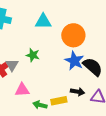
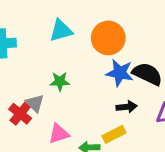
black arrow: (78, 92) -> (127, 107), moved

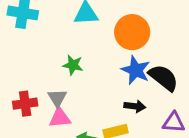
gray triangle: (35, 103) -> (57, 98), moved
red cross: (20, 114) -> (25, 104), moved, turned 30

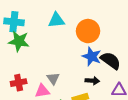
green star: (73, 65) -> (19, 41), moved, size x1.5
gray triangle: (57, 98) -> (53, 78), moved

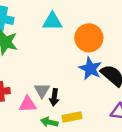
black arrow: (92, 81) -> (54, 97), moved, turned 88

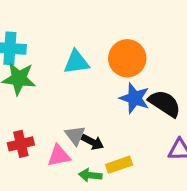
cyan triangle: (52, 21) -> (76, 62), moved
black arrow: (54, 97) -> (92, 142), turned -63

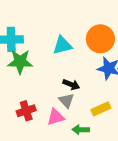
black arrow: (92, 142) -> (71, 84), moved
yellow rectangle: (119, 165) -> (101, 109), moved

